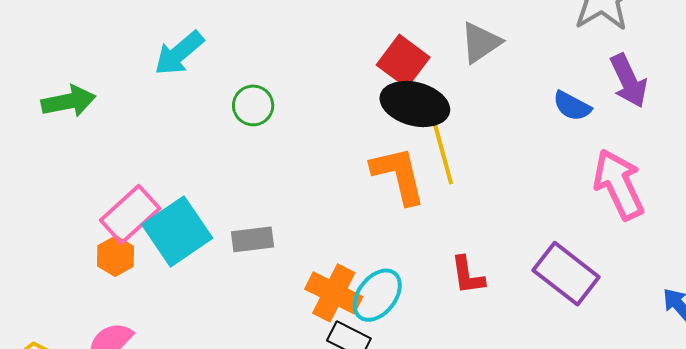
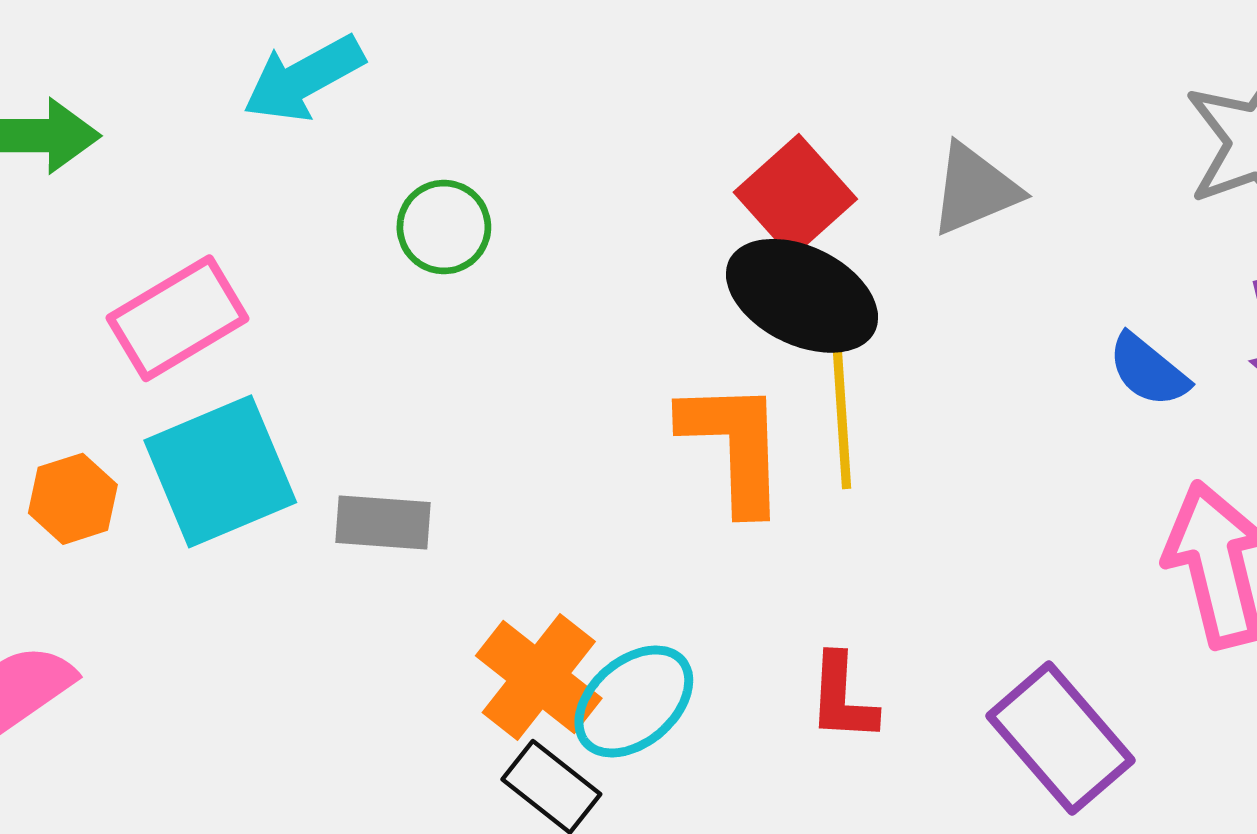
pink rectangle: (130, 214) -> (178, 318), moved

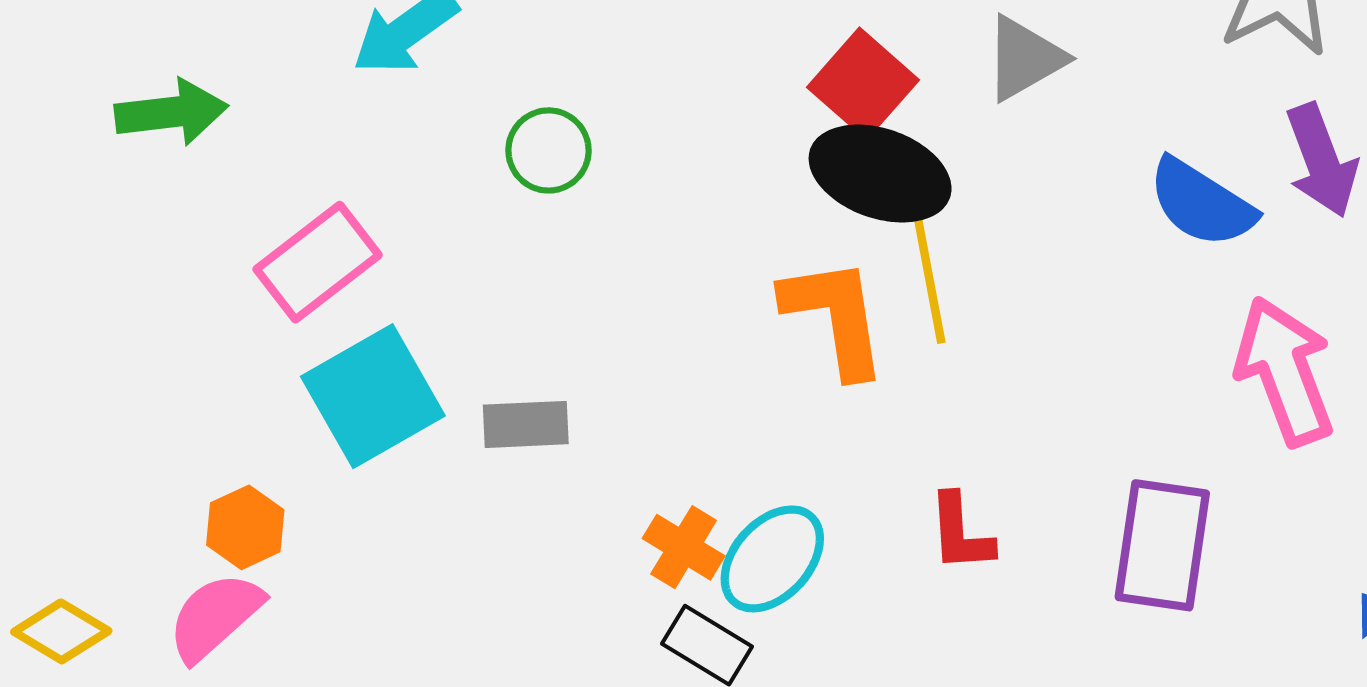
blue semicircle: (1148, 370) -> (1201, 203), size x1.4
orange hexagon: (73, 499) -> (245, 527), moved
orange cross: (539, 677) -> (684, 547), size x0.7
purple rectangle: (1061, 738) -> (1162, 545), turned 56

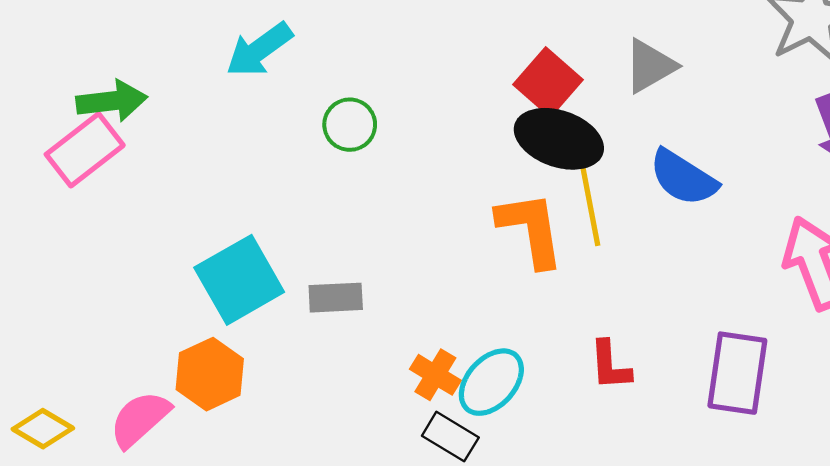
blue semicircle: (1201, 203) -> (683, 178), moved
pink rectangle: (318, 262) -> (85, 150), moved
orange hexagon: (245, 527) -> (210, 374), moved, size x1.4

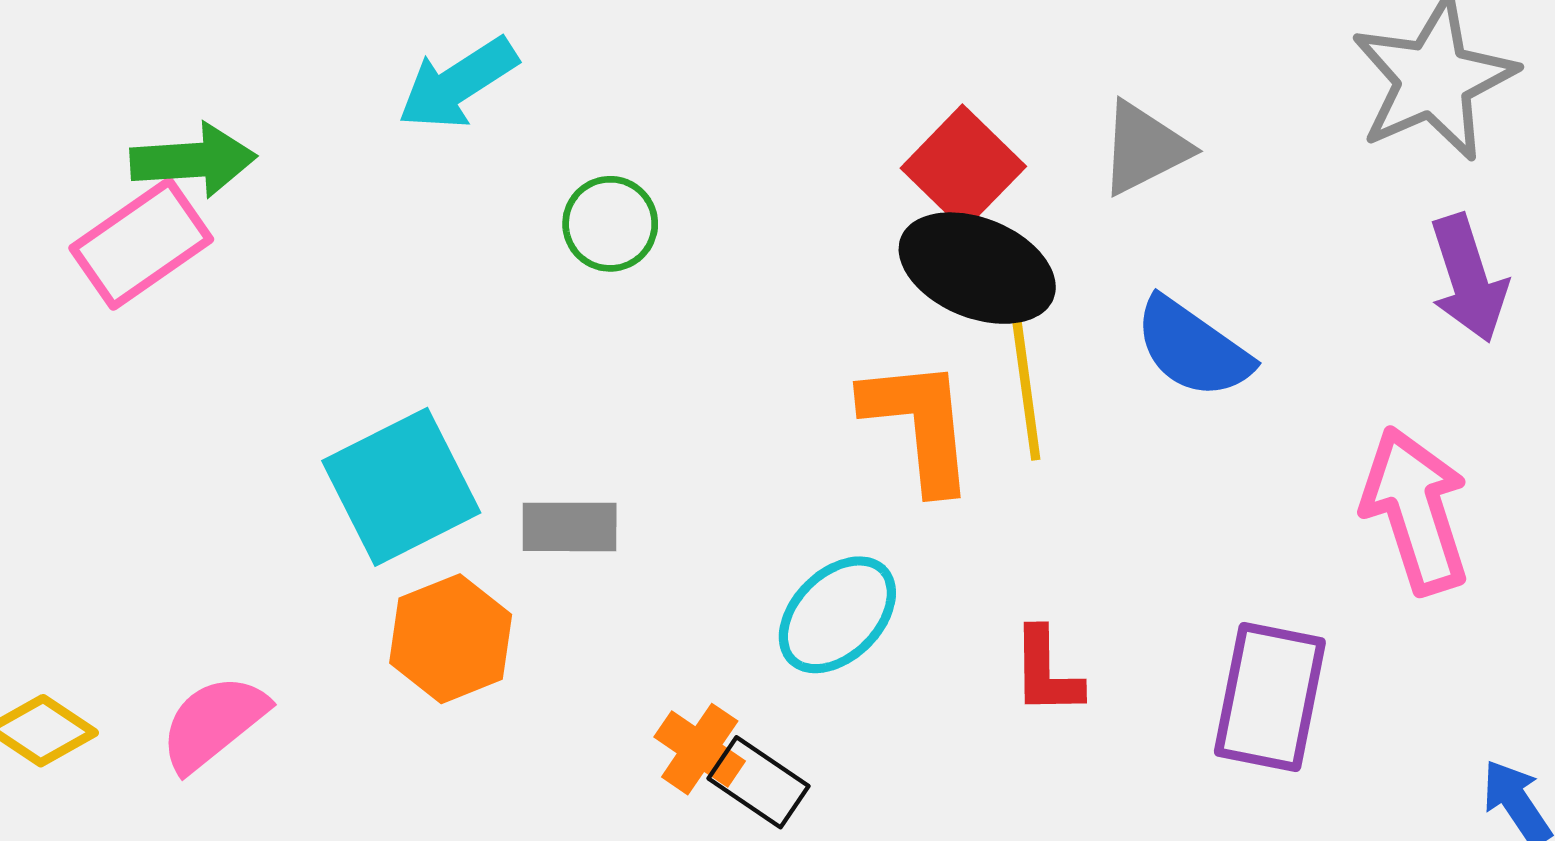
orange hexagon: (210, 374) -> (451, 639), moved
orange cross: (435, 375) -> (700, 749), moved
cyan ellipse: (491, 382) -> (837, 615), moved

